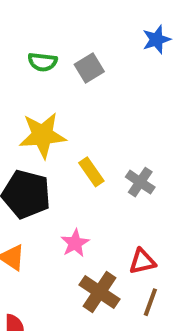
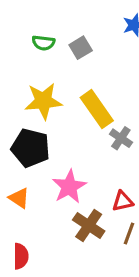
yellow rectangle: (91, 172) -> (97, 109), moved, size x1.6
pink star: (75, 243) -> (69, 187), size x1.5

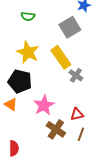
gray square: (81, 48) -> (70, 27), moved, size x1.5
yellow star: (43, 101) -> (28, 52), turned 30
orange triangle: (19, 198) -> (11, 104), moved

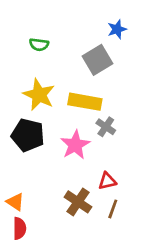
yellow rectangle: (61, 57) -> (85, 102), turned -45
orange triangle: (11, 104) -> (15, 202), moved
pink star: (44, 105) -> (75, 145), moved

